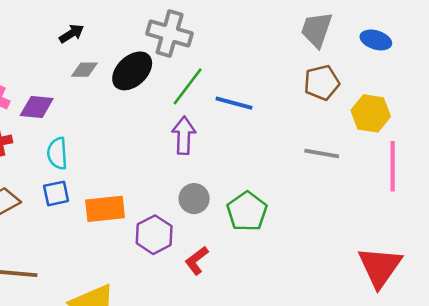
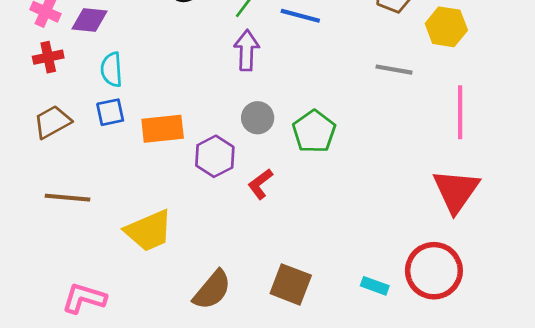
pink line: (393, 166) -> (460, 112), moved

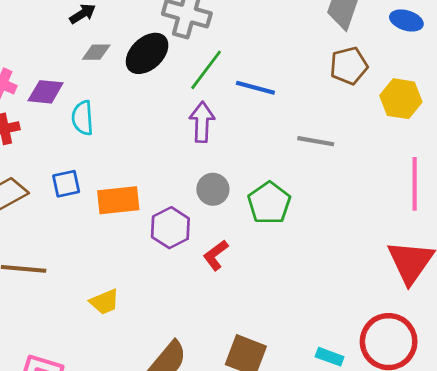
cyan semicircle: (112, 70) -> (83, 118), moved
gray line: (394, 70) -> (316, 141), moved
yellow trapezoid: (149, 231) -> (105, 302), size x0.6

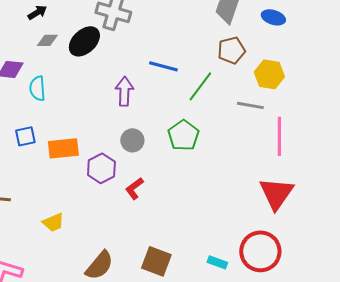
green line: (206, 70) -> (200, 86), moved
gray line: (316, 141) -> (250, 105), moved
green pentagon: (269, 203) -> (183, 135), moved

